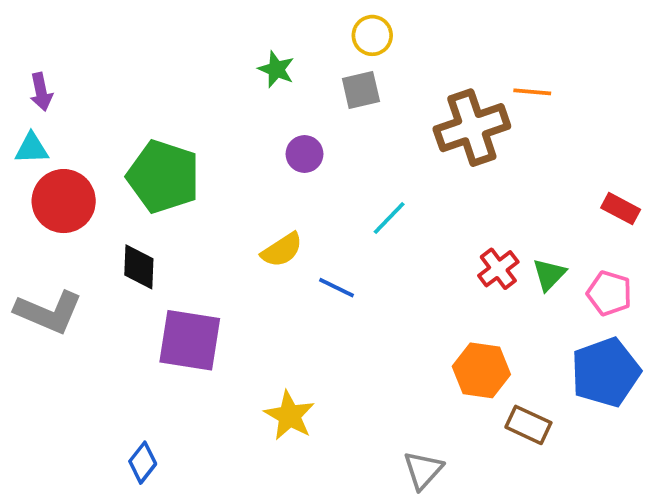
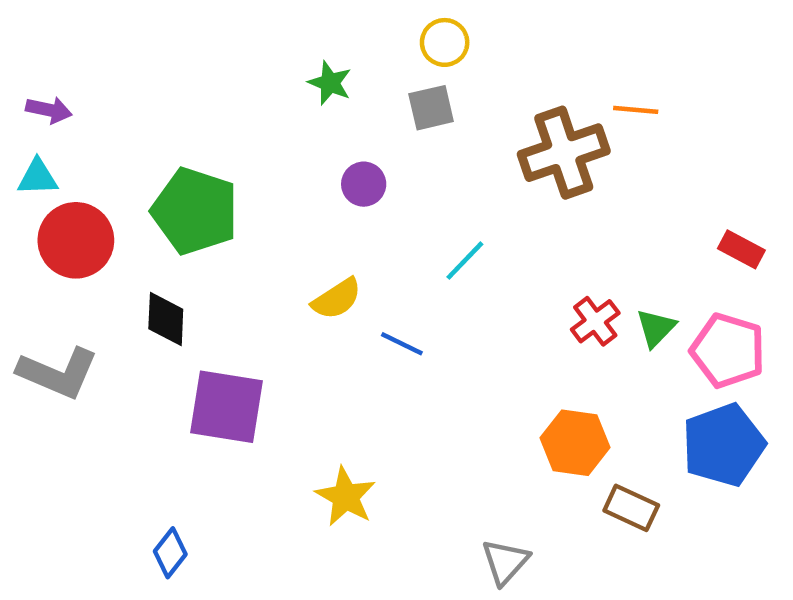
purple arrow: (41, 92) -> (49, 110), turned -66
pink pentagon: (609, 293) -> (728, 350), size x1.4

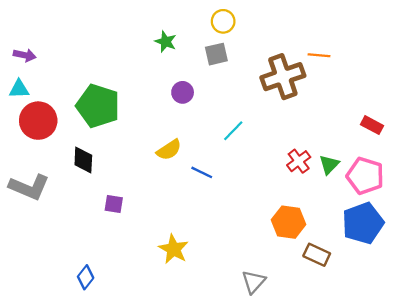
purple square: (227, 407) -> (114, 204), size x0.5

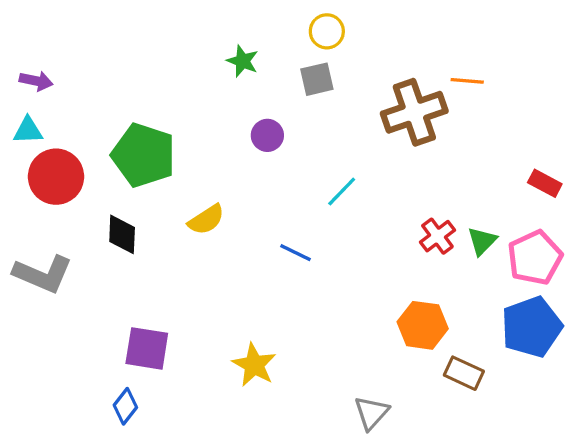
yellow semicircle: (169, 150) -> (206, 220), moved
pink pentagon: (365, 176) -> (535, 258), turned 30
purple square: (114, 204) -> (147, 348), moved, size x1.6

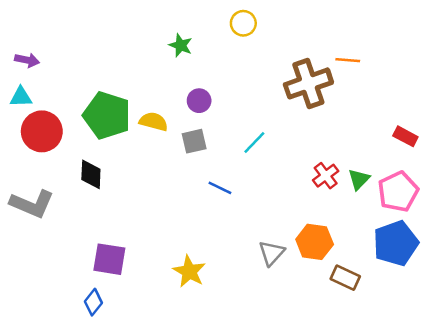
gray square: (317, 79) -> (194, 141), moved
yellow semicircle: (206, 220) -> (154, 122), moved, turned -132
gray triangle: (371, 413) -> (272, 253), moved

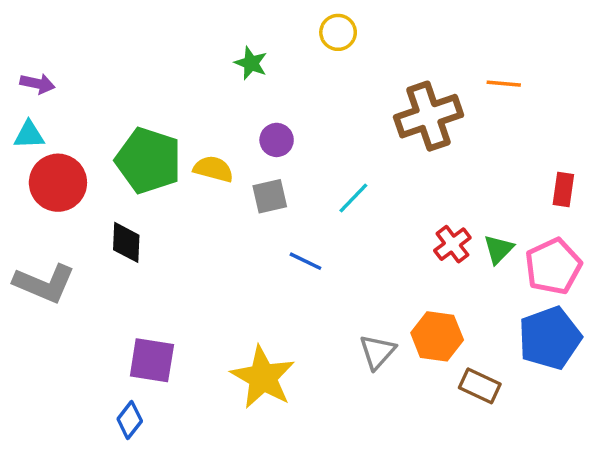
orange line: (348, 60) -> (504, 84), moved
red rectangle: (405, 136) -> (563, 189), turned 70
yellow star: (189, 271) -> (263, 377), size x1.4

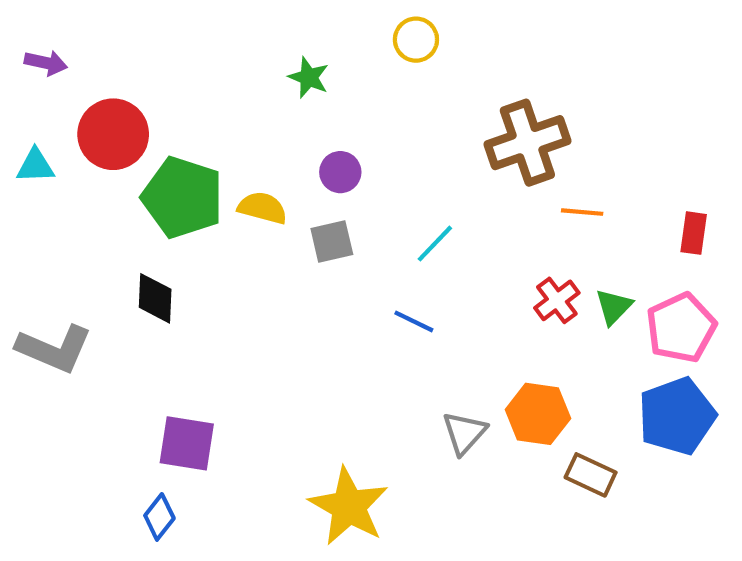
purple arrow: (37, 84) -> (46, 63), moved
orange line: (504, 84) -> (582, 212), moved
red circle: (58, 183) -> (113, 134), moved
blue line: (306, 261) -> (414, 321), moved
yellow star: (263, 377) -> (349, 506), moved

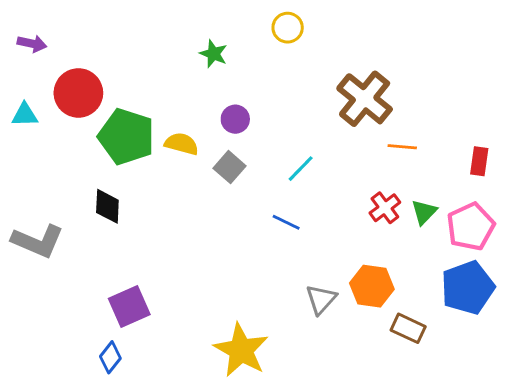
brown cross: (527, 143) -> (365, 99), turned -32
gray square: (332, 241) -> (229, 167), turned -36
purple square: (187, 443) -> (129, 307), turned -33

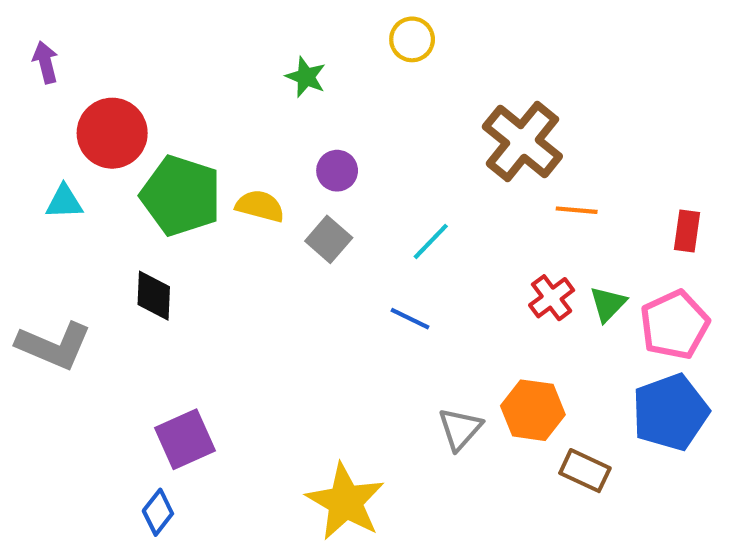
purple arrow: (32, 44) -> (45, 62), turned -116
cyan triangle: (25, 115) -> (64, 202), moved

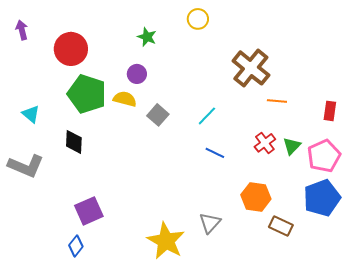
red circle: (112, 133) -> (71, 49), moved
purple circle: (337, 171) -> (137, 74), moved
cyan triangle: (64, 202) -> (31, 114), moved, turned 42
blue line: (410, 319) -> (215, 153), moved
gray triangle: (460, 429) -> (210, 223), moved

